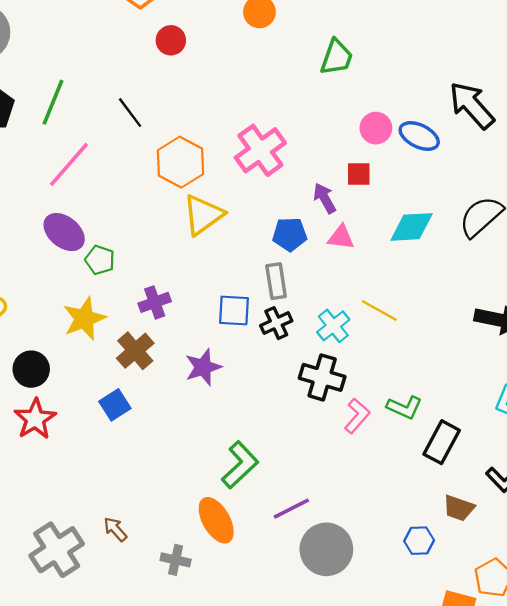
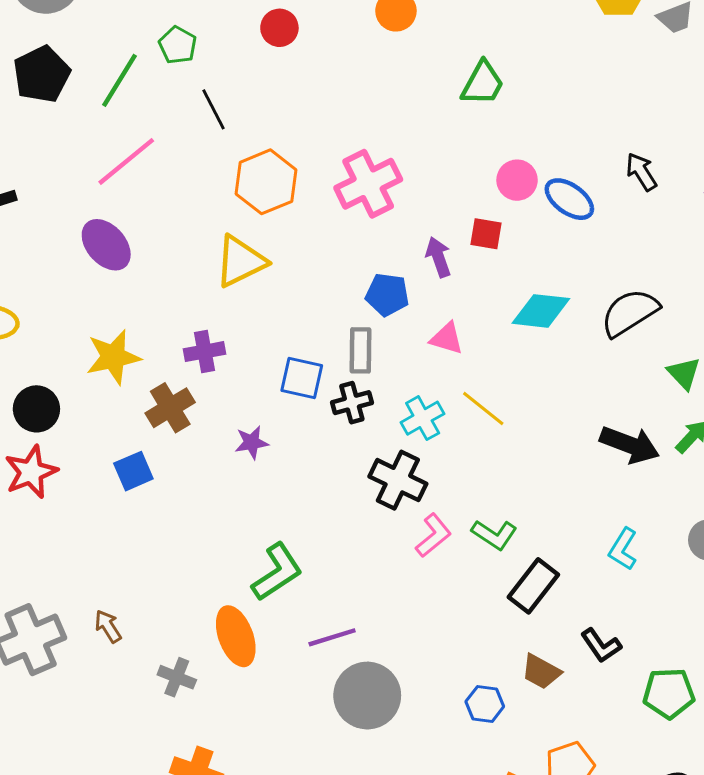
black arrow: (472, 105) -> (641, 172), size x0.6
yellow triangle: (203, 215) -> (240, 261), moved
pink triangle: (341, 237) -> (447, 338), moved
green pentagon: (100, 260) -> (178, 45), moved
purple star: (203, 367) -> (252, 442), size x0.7

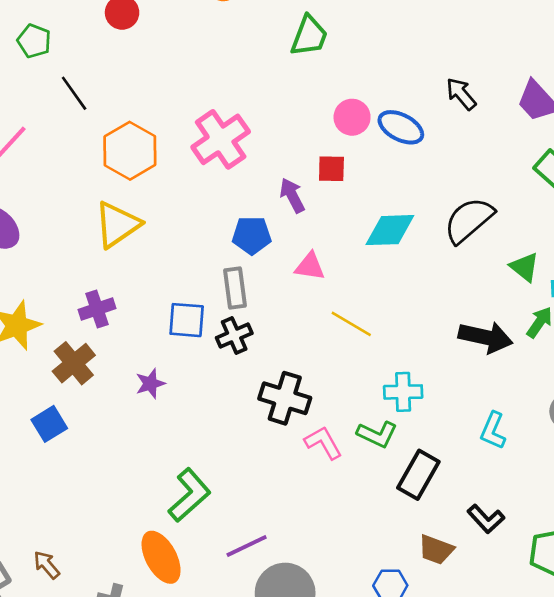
cyan cross: (423, 418) -> (403, 392), moved, turned 36
pink L-shape: (433, 535) -> (323, 443), turned -72

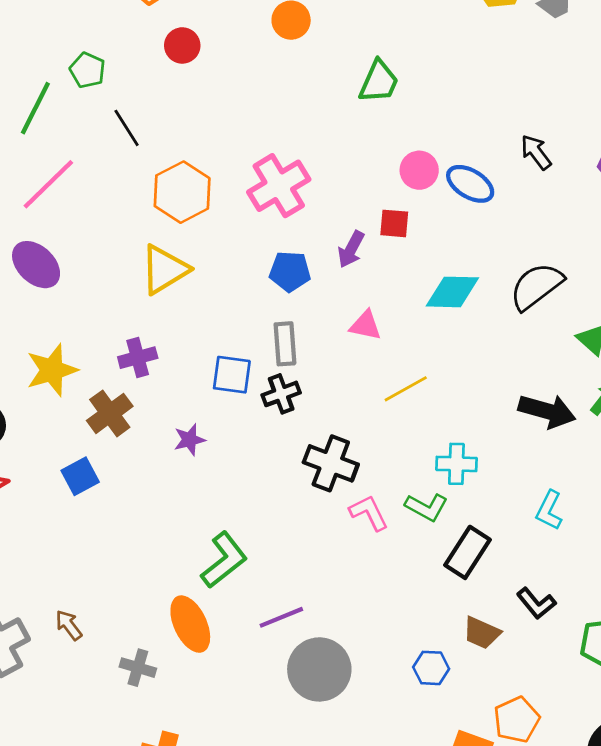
purple arrow: (292, 195) -> (351, 249), turned -128
blue pentagon: (252, 235) -> (290, 271), moved
yellow line: (351, 324) -> (406, 389), turned -63

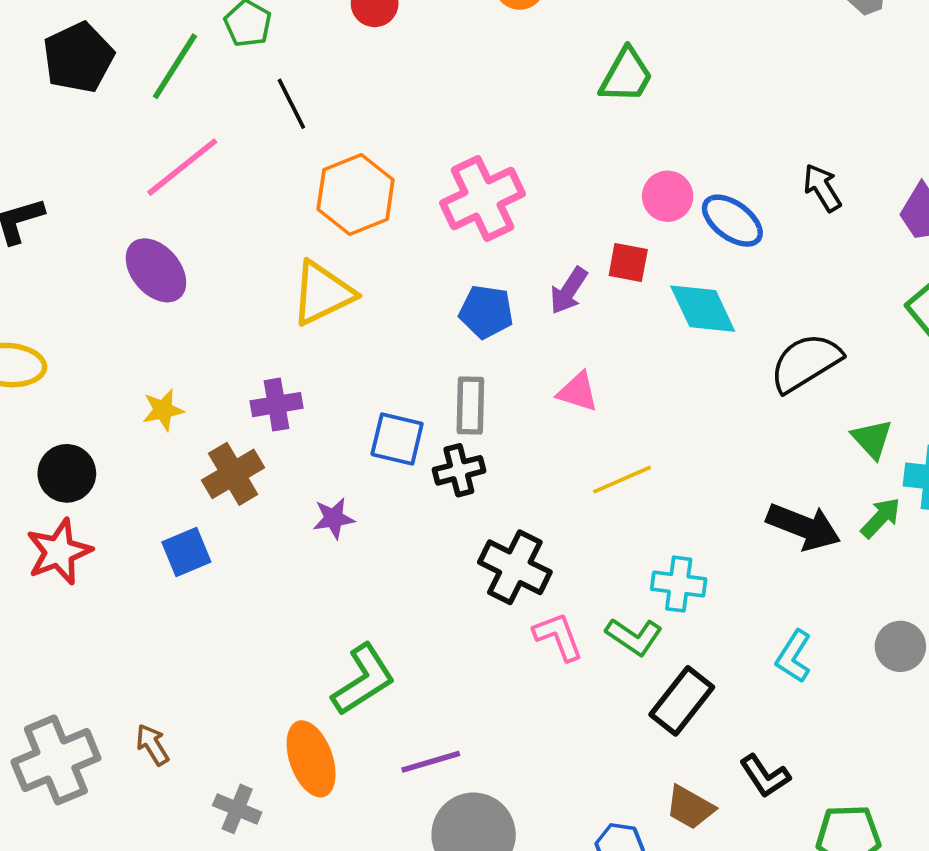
cyan diamond: (452, 292) -> (703, 309), moved, turned 58
yellow star: (52, 370) -> (163, 410), size x0.6

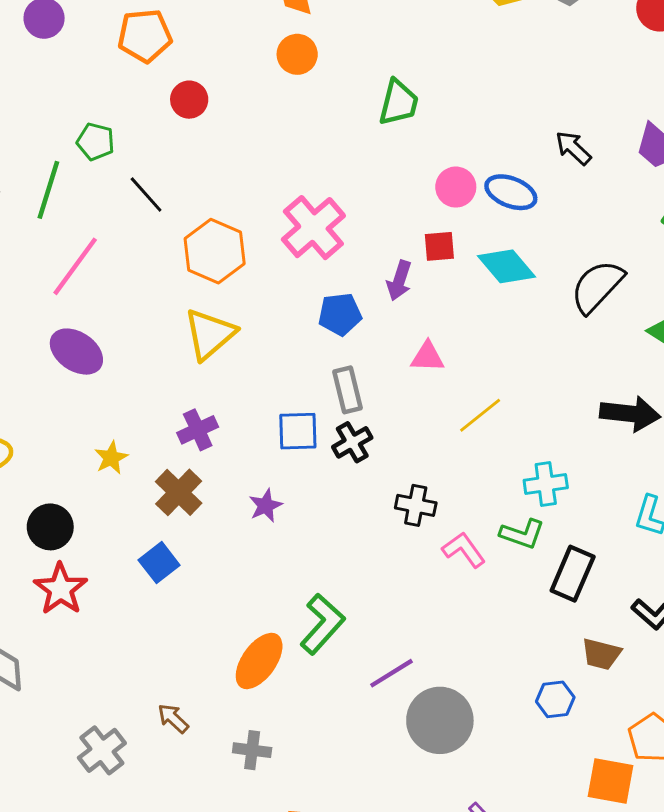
black cross: (515, 567) -> (416, 505), size x0.7
orange ellipse: (311, 759) -> (259, 661), moved, turned 70
gray cross: (56, 760) -> (102, 750), size x0.7

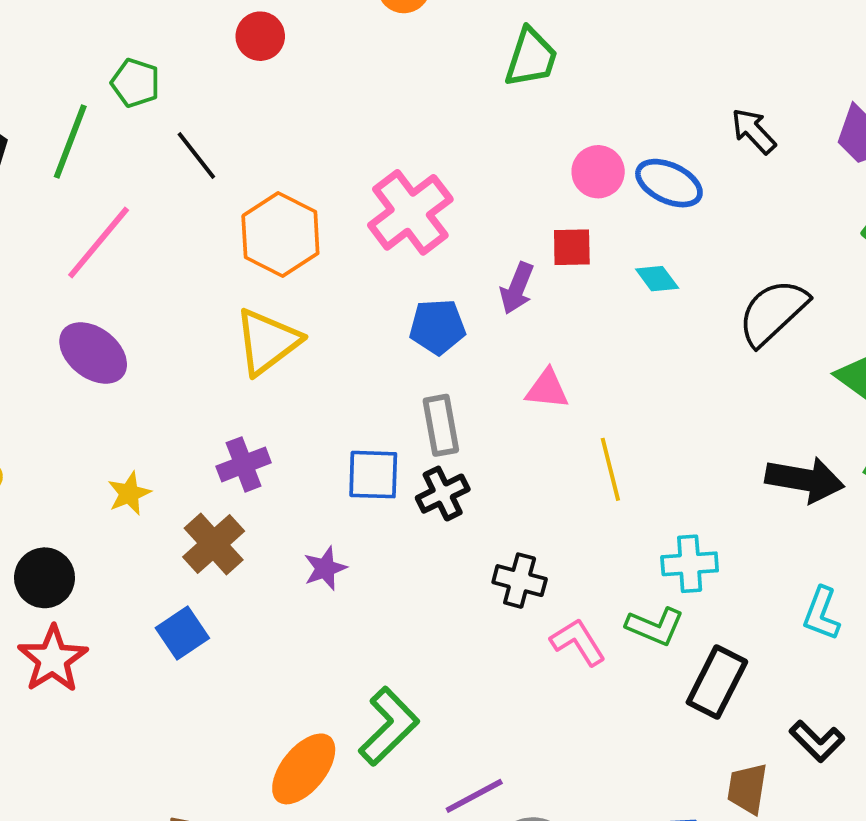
cyan diamond: (506, 266) -> (657, 279), size x0.6
yellow line: (480, 415) -> (610, 469), turned -69
brown trapezoid: (601, 654) -> (747, 789), turned 81

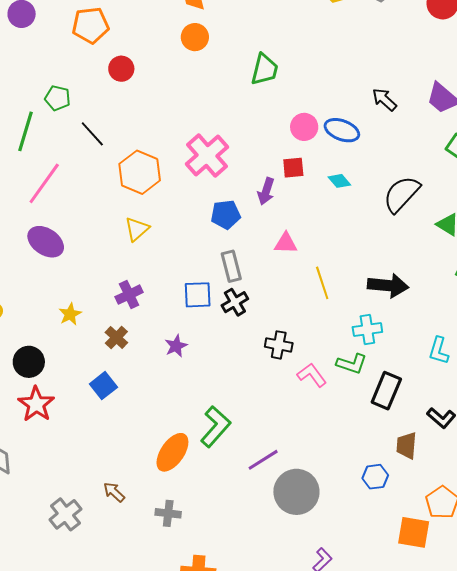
yellow triangle: (267, 342) -> (137, 229), size x0.7
black arrow: (805, 480) -> (388, 286), moved
brown cross: (214, 544) -> (116, 337), size x0.7

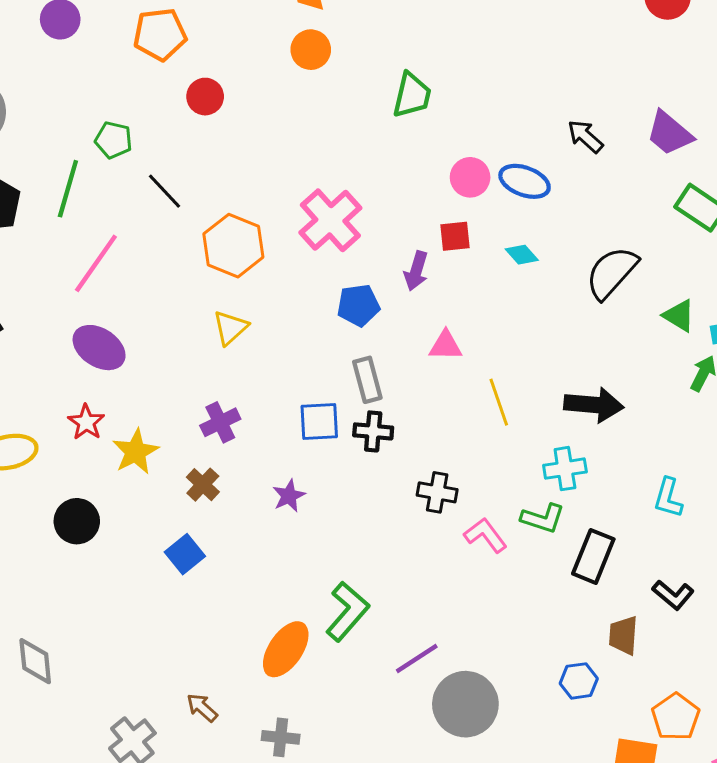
black cross: (235, 302) -> (373, 431), turned 36
yellow star: (70, 314) -> (136, 452), size x1.4
red star: (36, 404) -> (86, 422), moved, size x0.7

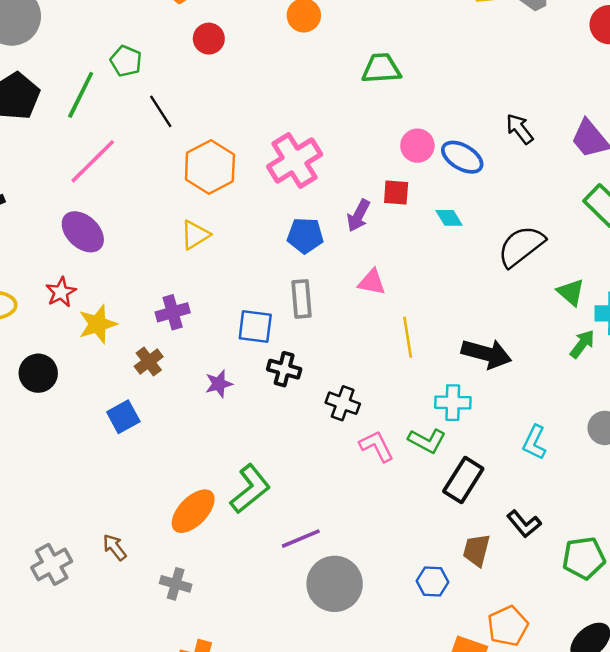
green trapezoid: (412, 95) -> (381, 68), turned -117
black cross: (373, 431) -> (284, 369), moved

